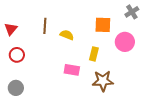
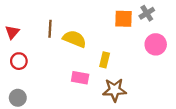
orange square: (103, 25) -> (123, 19), moved
yellow semicircle: (67, 35) -> (74, 39), size x1.5
pink circle: (125, 42) -> (156, 44), moved

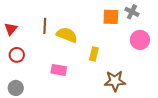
gray cross: (147, 13) -> (132, 12), turned -32
pink rectangle: (80, 78) -> (59, 70), moved
brown star: (115, 90) -> (115, 81), moved

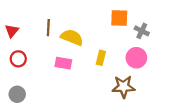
gray cross: (132, 12) -> (142, 31), moved
pink circle: (140, 40) -> (136, 58), moved
pink rectangle: (59, 70) -> (63, 63), moved

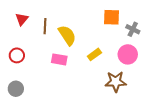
red triangle: (12, 31) -> (22, 19), moved
yellow semicircle: (72, 37) -> (67, 35), turned 35
yellow rectangle: (101, 58) -> (94, 54), turned 40

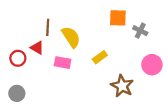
red triangle: (22, 19) -> (37, 48), moved, turned -40
pink circle: (128, 54) -> (152, 65), moved
brown star: (116, 82) -> (122, 86), turned 30

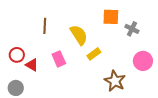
yellow semicircle: (71, 37) -> (79, 35), moved
red triangle: (37, 48) -> (32, 65), moved
pink rectangle: (63, 63) -> (59, 59), turned 56

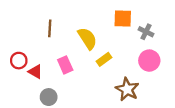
pink circle: (143, 61) -> (149, 61), moved
gray circle: (16, 88) -> (49, 97), moved

